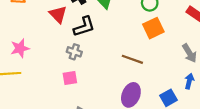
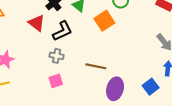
orange square: (153, 28) -> (104, 21), moved
brown line: (132, 59) -> (96, 66), moved

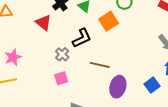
black L-shape: (62, 31) -> (82, 38), moved
gray cross: (57, 56) -> (62, 54), turned 32

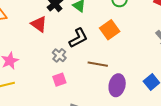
orange square: (109, 21) -> (110, 30), moved

